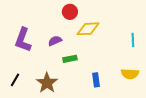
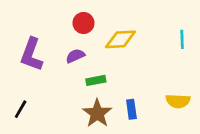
red circle: (70, 12) -> (83, 23), moved
cyan line: (133, 40) -> (182, 39), moved
brown star: (47, 83) -> (97, 113), moved

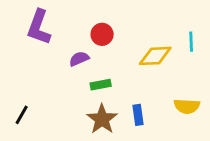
red circle: (83, 23) -> (102, 34), moved
yellow diamond: (120, 39) -> (155, 56), moved
purple L-shape: (31, 54) -> (39, 27), moved

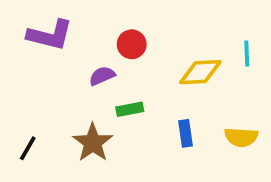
purple L-shape: (39, 27) -> (50, 35), turned -96
blue rectangle: (138, 115) -> (186, 133), moved
brown star: (102, 119) -> (93, 143), moved

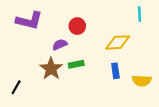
cyan line: (247, 54) -> (139, 14), moved
blue rectangle: (186, 133) -> (115, 71), moved
brown star: (93, 143) -> (51, 69), moved

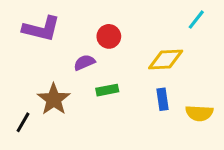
cyan line: (139, 14) -> (196, 20), turned 40
brown star: (51, 69) -> (54, 99), moved

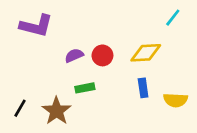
red circle: (109, 36) -> (102, 55), moved
green rectangle: (107, 90) -> (85, 88), moved
brown star: (54, 99) -> (56, 111), moved

